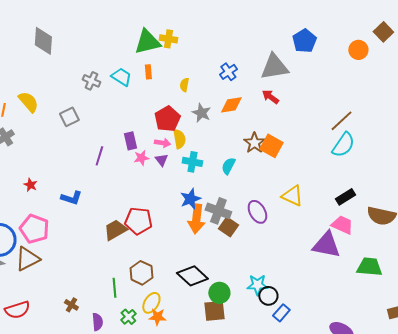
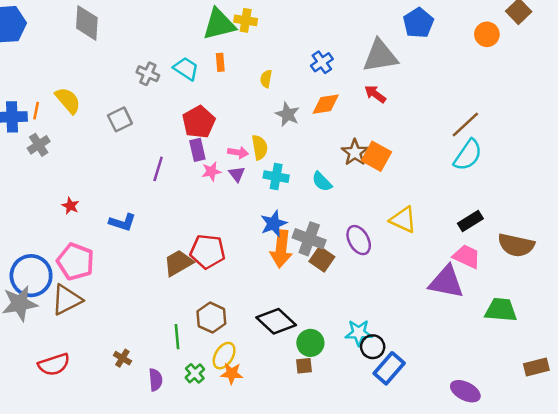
red pentagon: (167, 119) -> (199, 122), moved
cyan semicircle: (228, 166) -> (322, 182), turned -72
brown square: (214, 311) -> (304, 366), size x0.6
blue rectangle: (281, 313) -> (389, 368), size x1.4

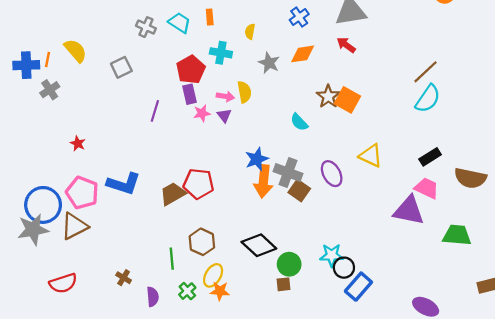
cyan cross: (276, 177) -> (221, 53), moved
blue L-shape: (122, 222) -> (124, 184), moved, size x1.4

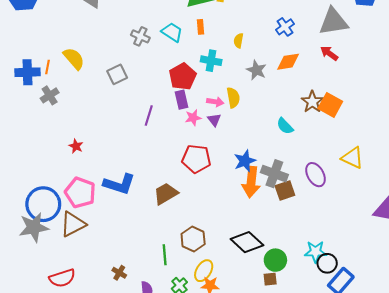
red pentagon: (199, 184) -> (196, 159), moved
brown square: (299, 190) -> (285, 190), turned 36

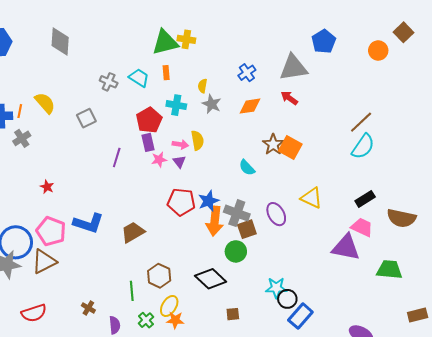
gray star: (256, 70) -> (212, 104), moved
red pentagon: (196, 159) -> (181, 202), moved
green circle: (275, 260) -> (236, 251), moved

